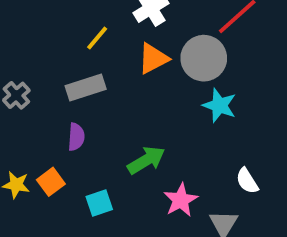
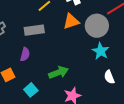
white semicircle: (247, 181) -> (109, 77), moved
cyan square: (99, 203) -> (31, 90), turned -32

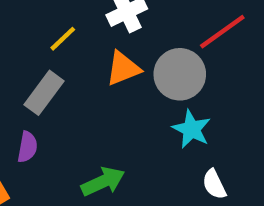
gray rectangle: (34, 30) -> (44, 93), turned -42

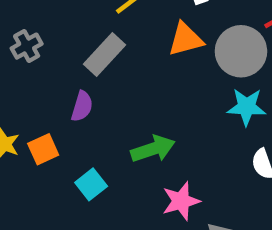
cyan star: (192, 129) -> (247, 107), turned -30

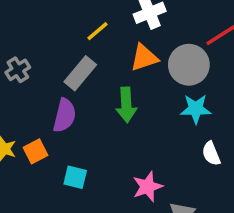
purple semicircle: (82, 106) -> (65, 115), size x1.4
green arrow: (153, 149) -> (126, 105), moved, turned 108
cyan square: (91, 184) -> (75, 177), turned -35

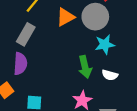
green arrow: (126, 105) -> (85, 67), moved
white semicircle: (211, 154) -> (110, 75), moved, turned -42

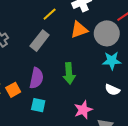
purple semicircle: (20, 64) -> (36, 78), moved
green arrow: (85, 67) -> (69, 73), moved

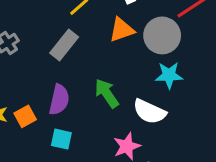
green arrow: (69, 73) -> (107, 93), turned 150
white semicircle: (112, 90) -> (149, 112), moved, size x1.5

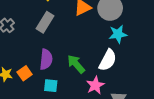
green arrow: (107, 93) -> (76, 64), moved
white semicircle: (149, 112) -> (108, 60), turned -80

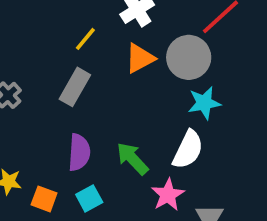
orange square: (25, 73) -> (44, 199), moved, turned -32
cyan square: (51, 86) -> (89, 198), turned -32

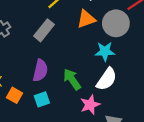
cyan star: (204, 103) -> (105, 51), moved

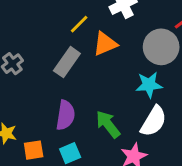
orange triangle: (86, 19) -> (105, 44), moved
orange square: (15, 95) -> (34, 150), turned -35

